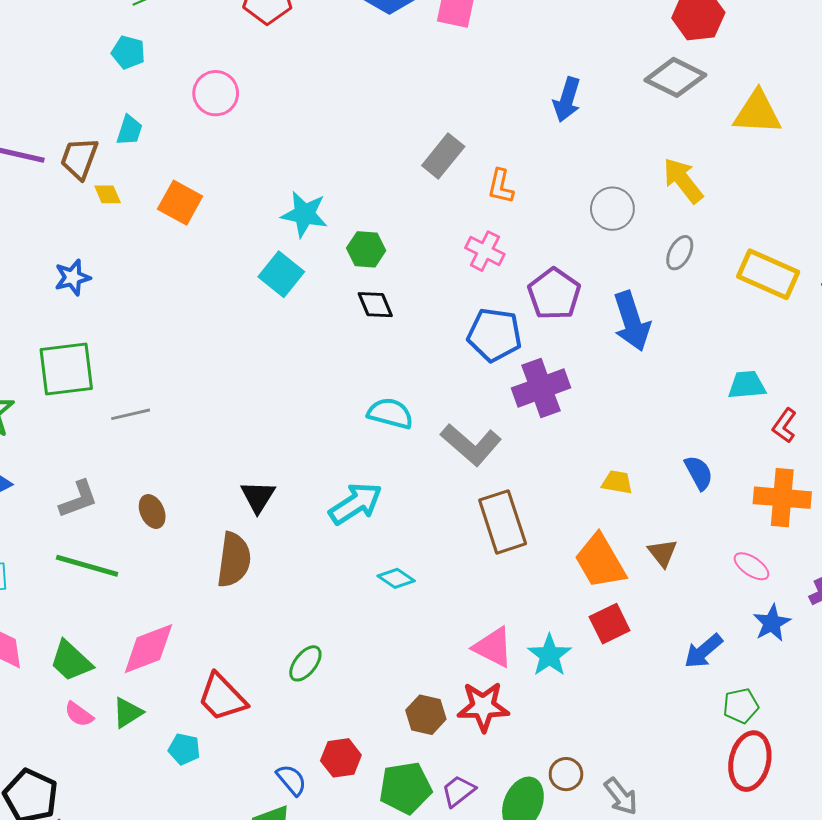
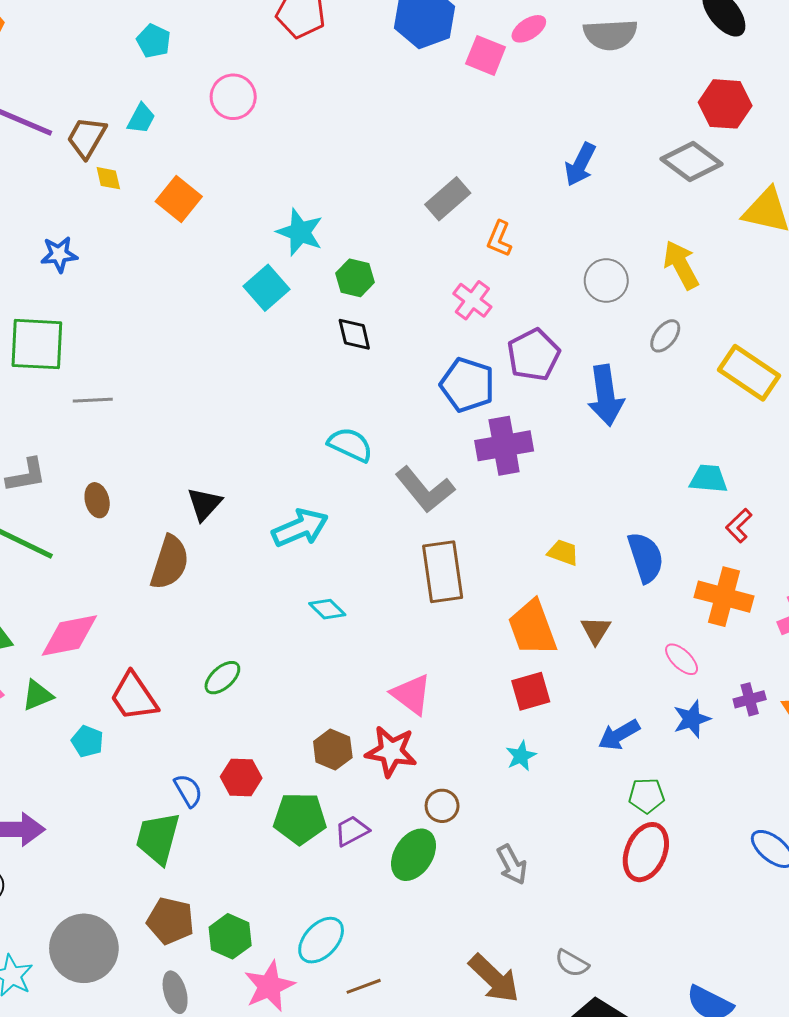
blue semicircle: (699, 473) -> (646, 557), size x1.4
cyan star: (549, 655) -> (521, 756), moved, size x0.7
brown circle: (566, 774) -> (442, 806), moved

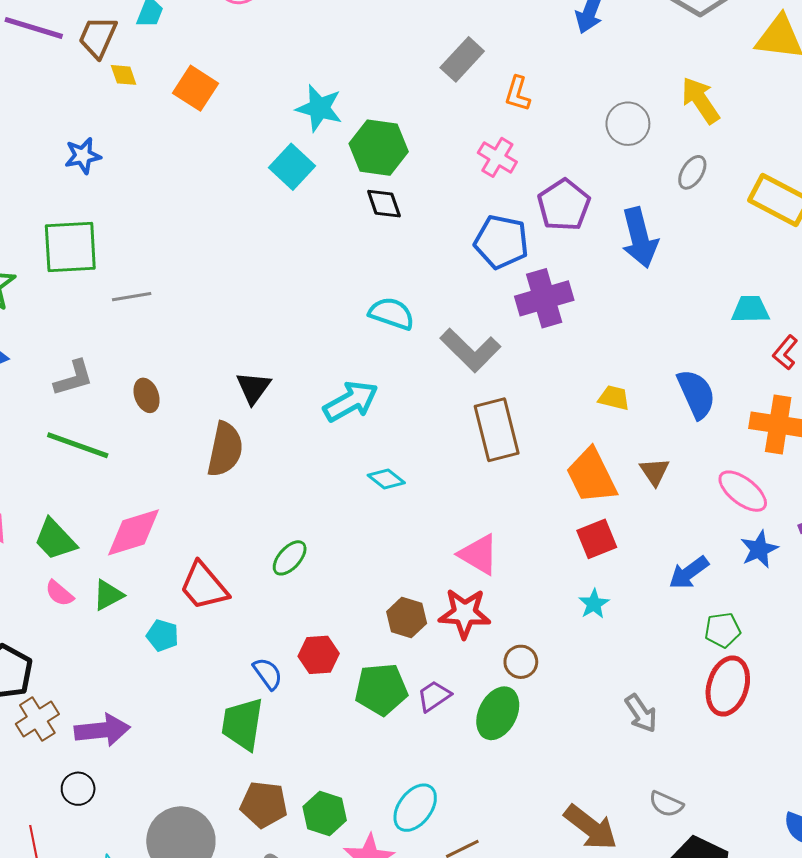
green hexagon: (355, 278) -> (379, 148), size x1.5
pink ellipse: (682, 659) -> (743, 491), size x1.4
gray arrow: (512, 865) -> (641, 713), moved

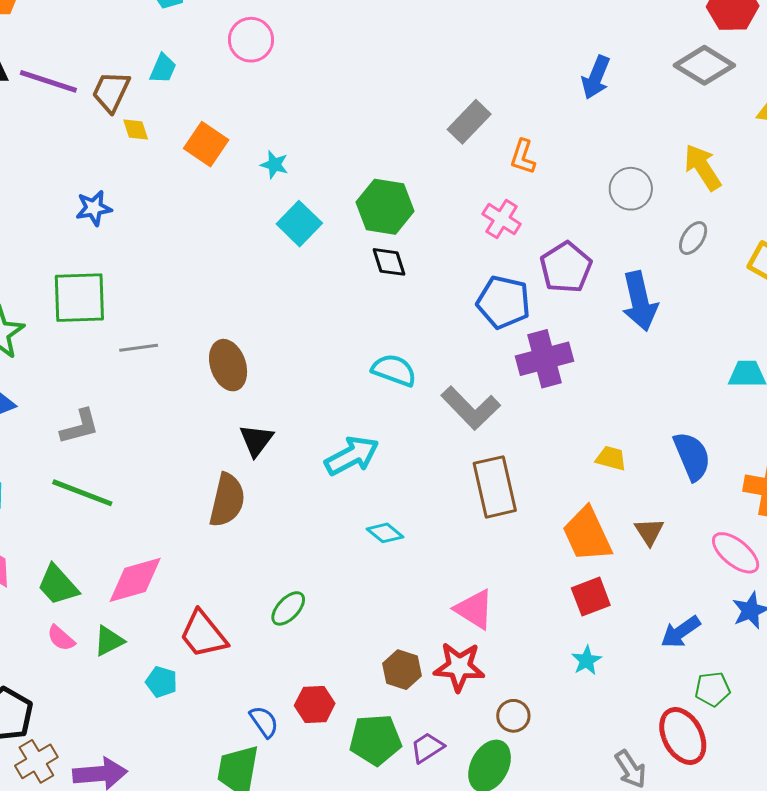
cyan star: (319, 108) -> (274, 165), moved, size x0.6
brown ellipse: (147, 395) -> (228, 365), moved, size x1.5
red ellipse: (728, 686) -> (683, 736), moved, turned -46

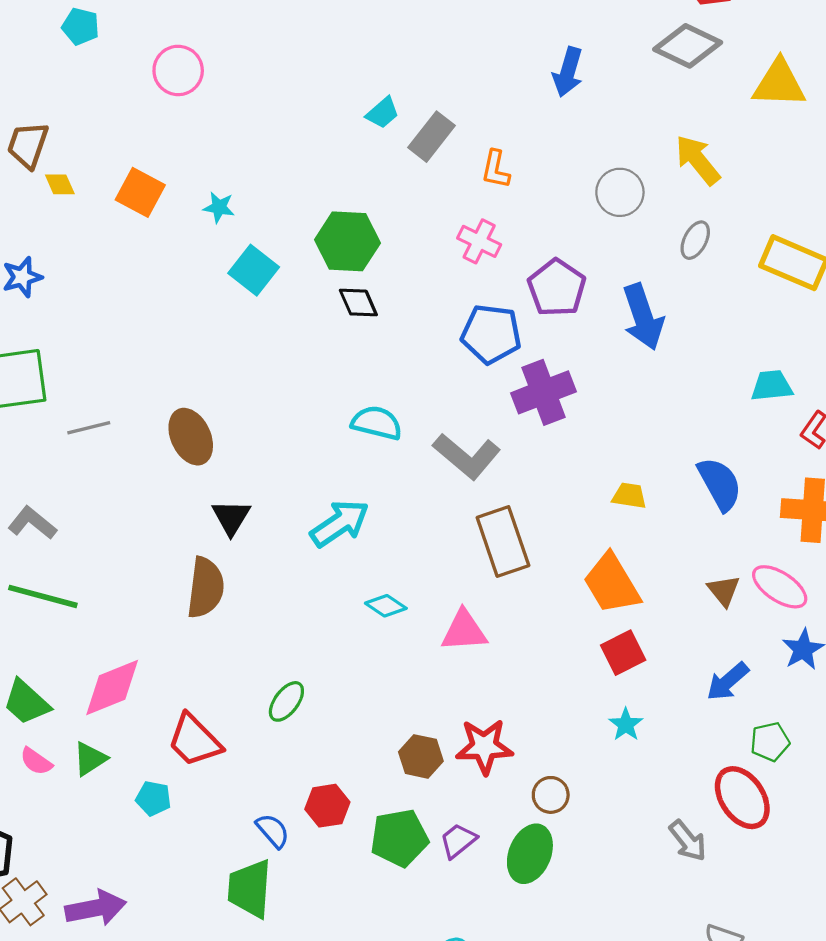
cyan trapezoid: (163, 68) -> (383, 113), moved, turned 32
gray L-shape: (80, 427) -> (32, 523), turned -120
brown triangle: (649, 532) -> (724, 591), moved
pink triangle: (474, 609) -> (464, 631), moved, turned -30

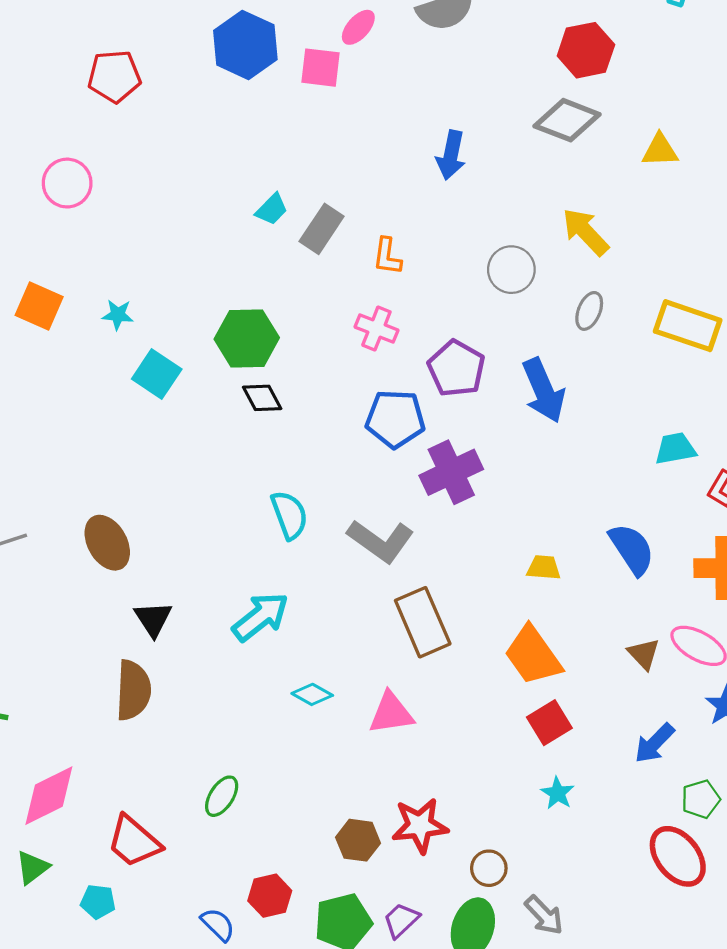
yellow triangle: (779, 84) -> (660, 150), size x0.7
cyan semicircle: (377, 423) -> (289, 515), turned 60
gray arrow: (688, 841) -> (544, 915), moved

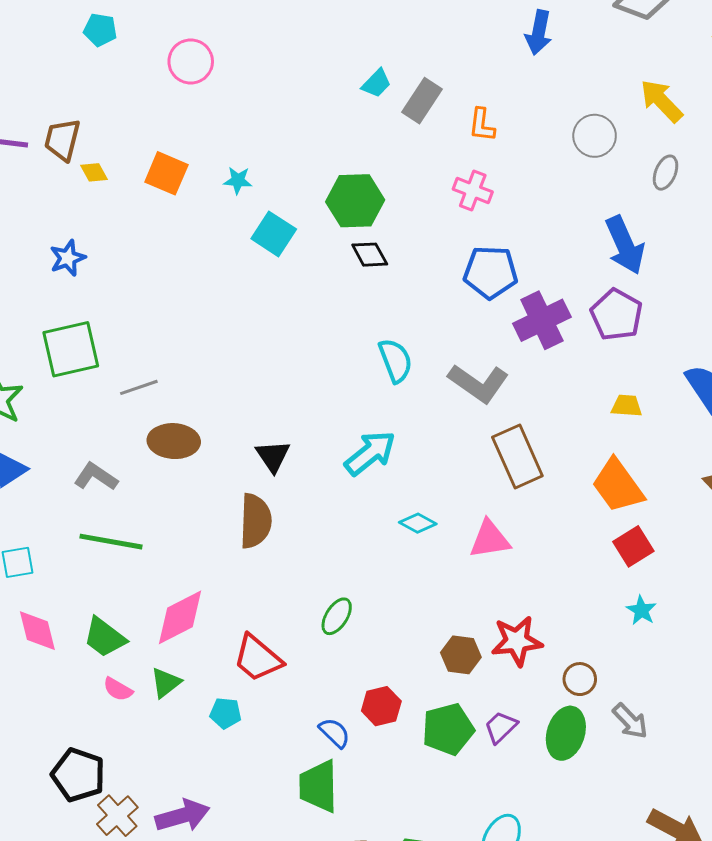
purple pentagon: (456, 368) -> (616, 315), moved
brown ellipse: (107, 543) -> (174, 441), moved, turned -57

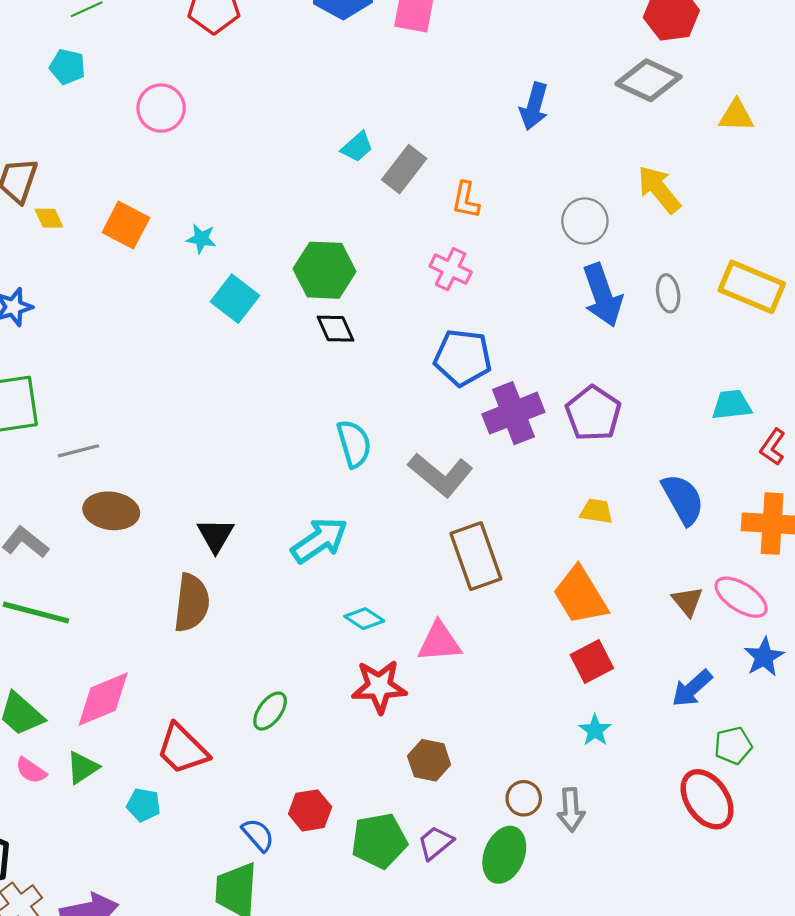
gray ellipse: (666, 173) -> (668, 293), moved, turned -36
blue arrow: (625, 245) -> (602, 295), moved
red star: (517, 641) -> (379, 686), moved
brown hexagon: (461, 655) -> (429, 760), moved
gray arrow: (630, 721) -> (571, 810), moved, turned 36

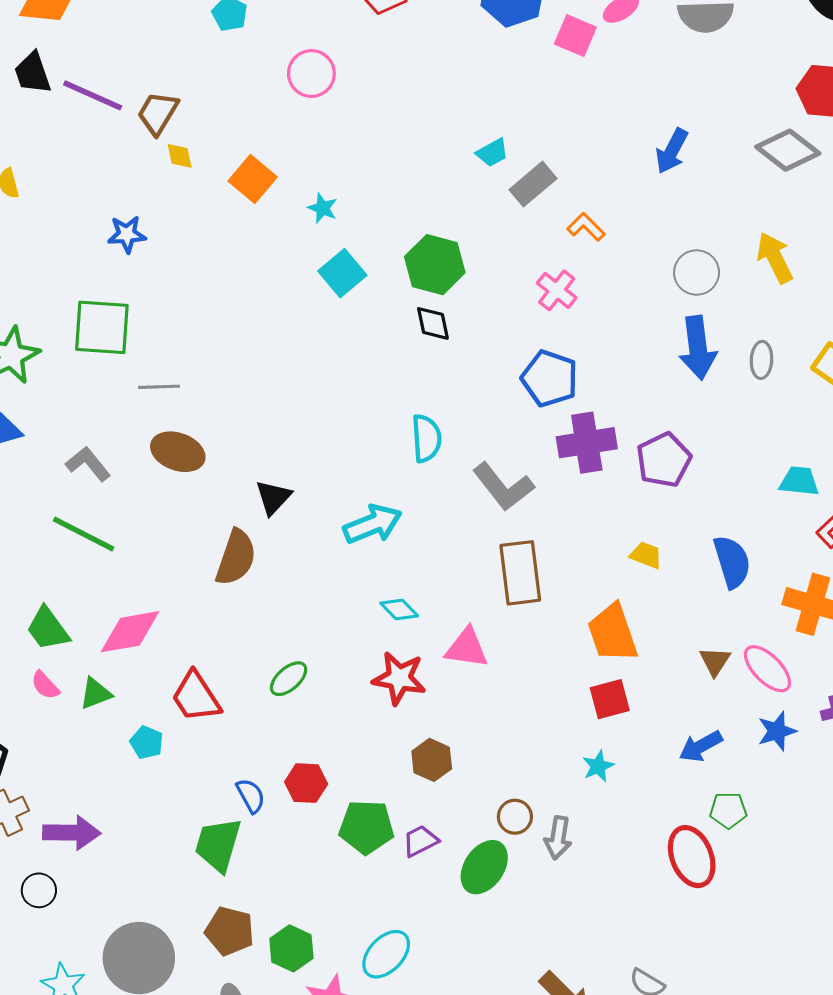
orange L-shape: (466, 200) -> (586, 227), turned 111

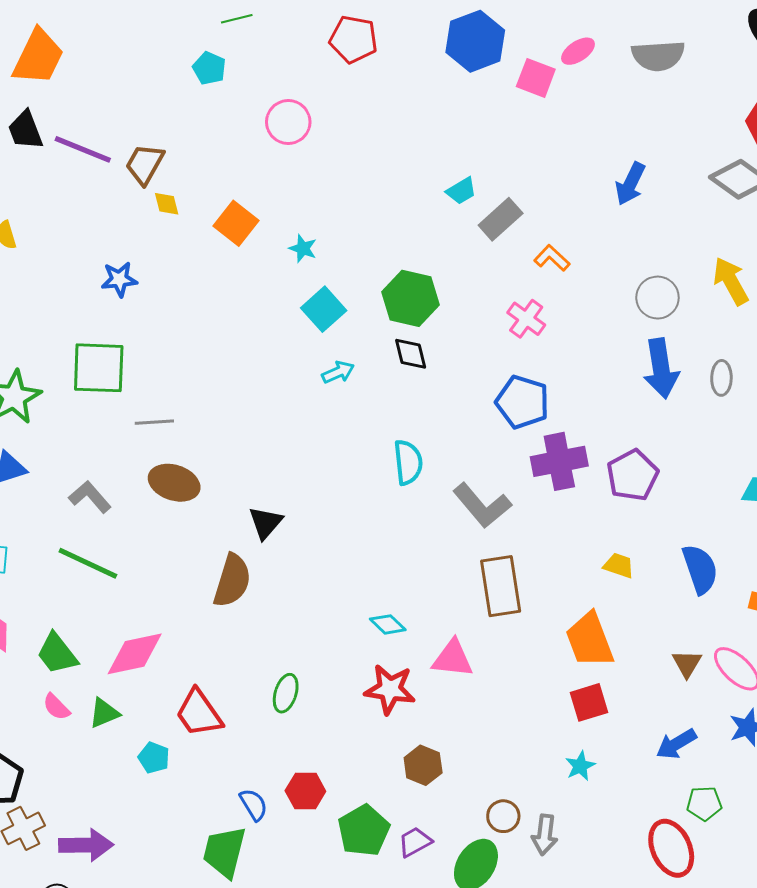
cyan arrow: (373, 524) -> (338, 372), moved, size x0.6
green ellipse: (289, 679) -> (286, 693), turned -30
green pentagon: (366, 827) -> (364, 830), turned -30

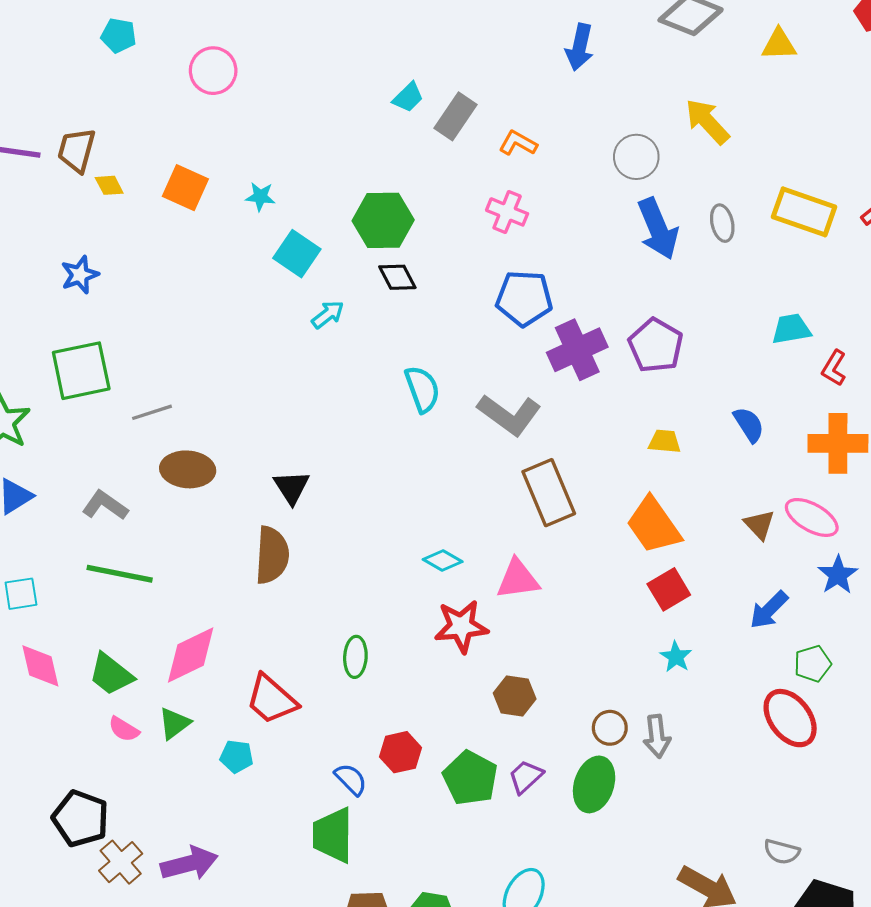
blue semicircle: (700, 569) -> (749, 425), size x0.7

